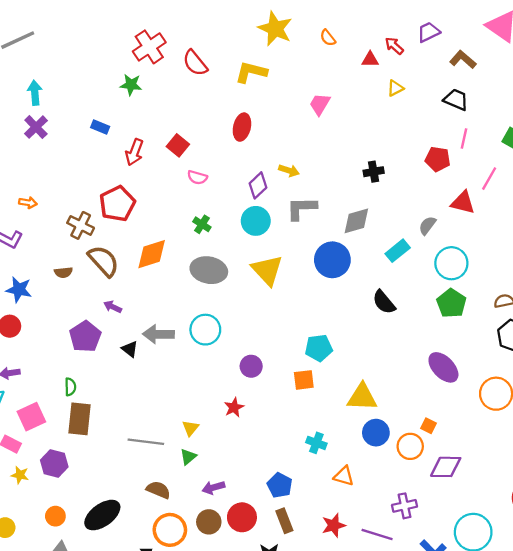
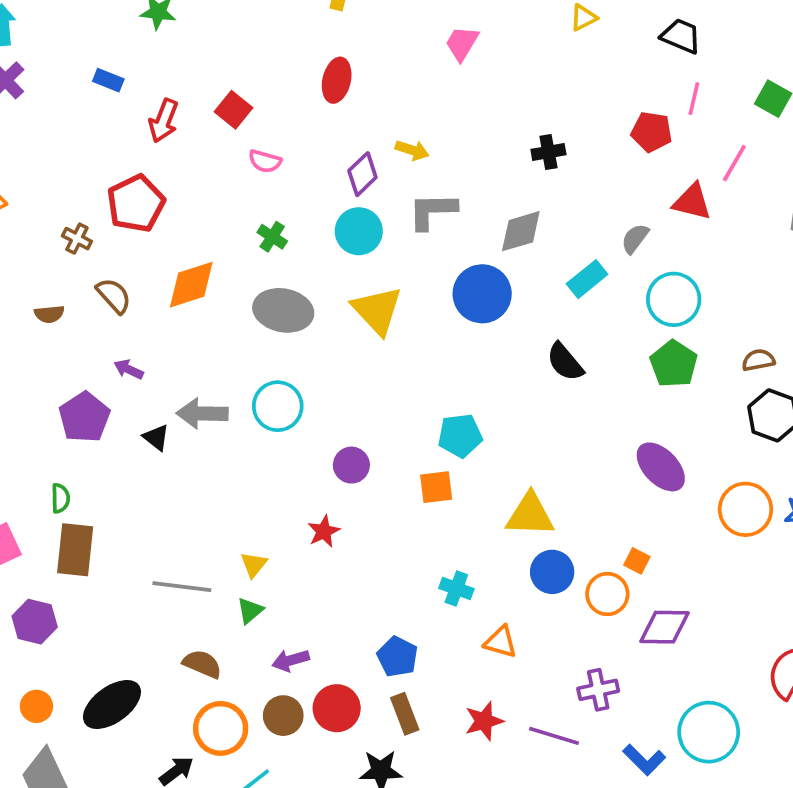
brown cross: (81, 225) -> (77, 239), size x0.7
brown semicircle: (103, 261) -> (114, 296), size x0.7

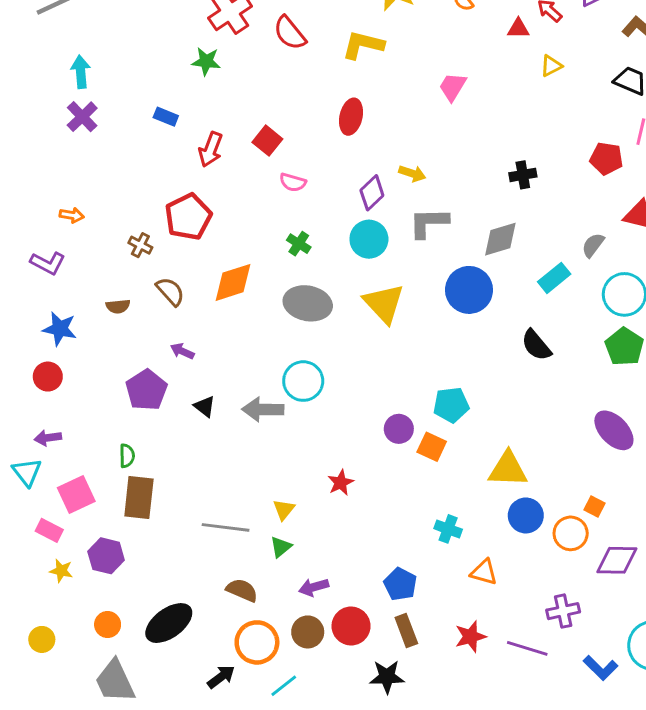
gray arrow: (202, 414) -> (263, 409), moved
purple circle: (351, 465) -> (399, 429), moved
orange square: (436, 487) -> (432, 447), turned 32

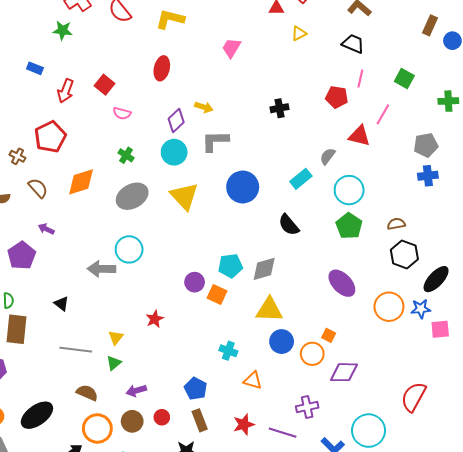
gray diamond: (500, 239) -> (264, 269), moved
gray ellipse: (308, 303) -> (132, 196), turned -40
black triangle: (205, 406) -> (62, 304), moved
red circle: (351, 626) -> (162, 417), size x0.6

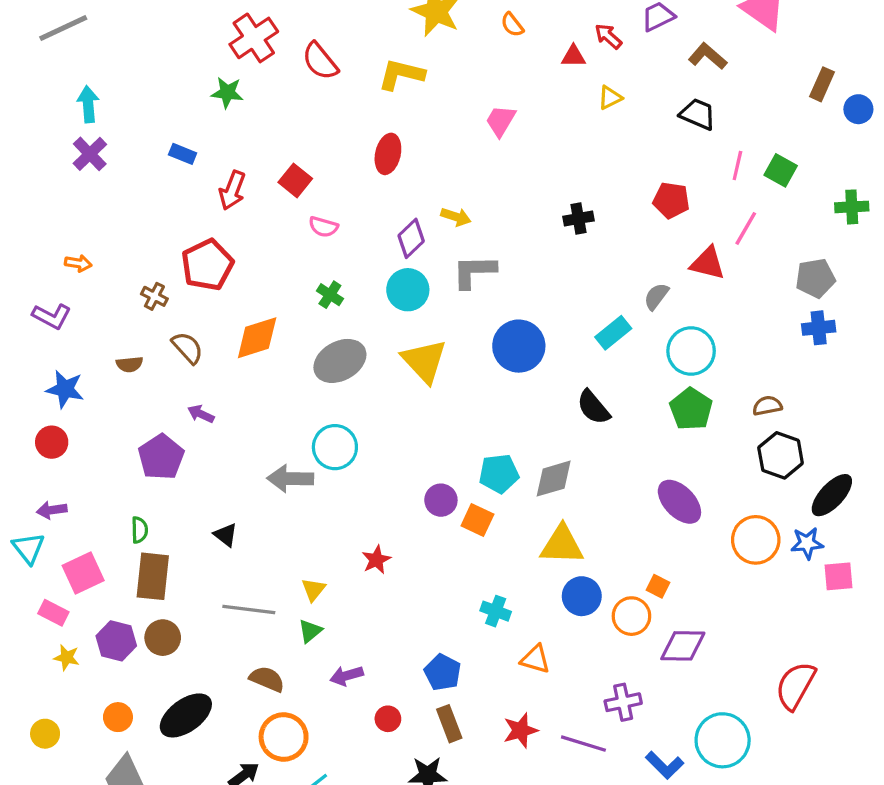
pink line: (360, 79) -> (737, 165), moved
brown circle: (132, 421) -> (163, 638), moved

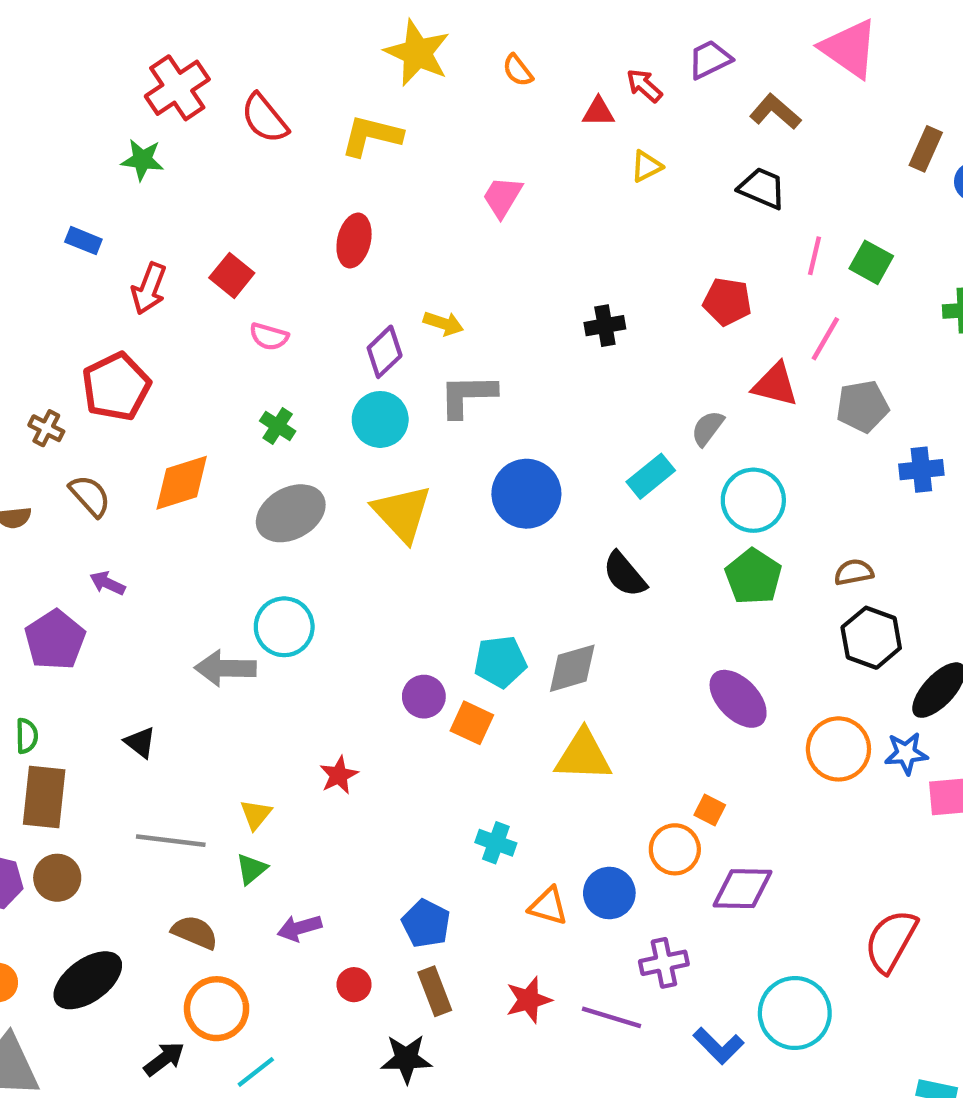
gray pentagon: (815, 278) -> (862, 406), moved
blue circle: (582, 596) -> (609, 893), moved

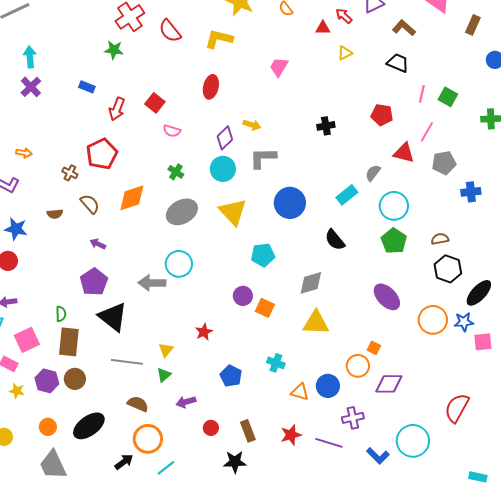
brown rectangle: (926, 149) -> (473, 25), moved
purple pentagon: (55, 640) -> (94, 282), moved
cyan pentagon: (500, 662) -> (263, 255), moved
black triangle: (140, 742) -> (113, 317), size x2.0
blue pentagon: (426, 924) -> (231, 376), moved

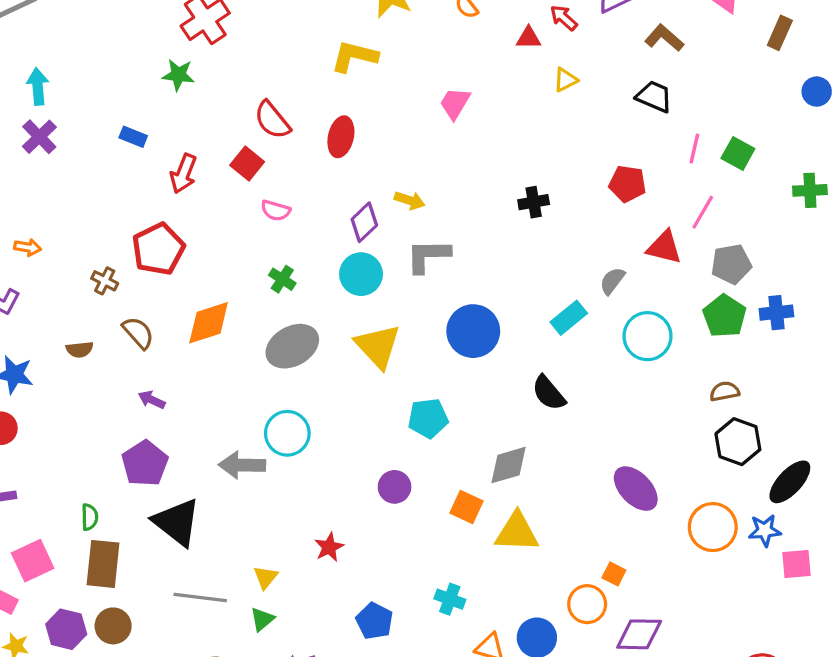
red semicircle: (170, 31) -> (272, 120), moved
green pentagon: (394, 241) -> (725, 316), moved
orange square: (265, 308) -> (467, 507), moved

